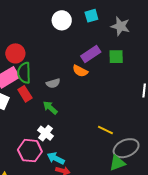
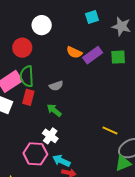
white circle: (62, 20) -> (42, 25), moved
red circle: (15, 53) -> (22, 48), moved
orange semicircle: (80, 71) -> (74, 52), moved
red rectangle: (25, 94) -> (28, 97), turned 49

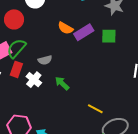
green semicircle: (27, 76) -> (16, 48), turned 40
green arrow: (54, 110) -> (62, 83), moved
white cross: (50, 136) -> (34, 80), moved

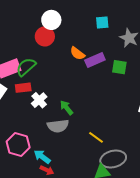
red circle: (14, 19) -> (45, 36), moved
gray semicircle: (45, 60) -> (58, 126), moved, size x1.5
red rectangle: (16, 69) -> (23, 88), turned 56

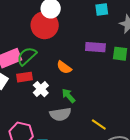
red circle: (45, 36) -> (45, 25), size x1.4
orange semicircle: (77, 53) -> (64, 67), moved
purple rectangle: (95, 60) -> (95, 47), turned 30

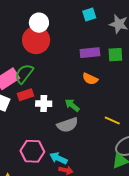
orange semicircle: (64, 67) -> (90, 79), moved
white cross: (41, 89) -> (44, 104), turned -35
yellow line: (99, 125) -> (112, 120), moved

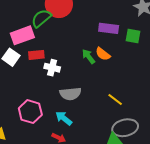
green semicircle: (24, 74) -> (41, 18), moved
green arrow: (72, 105) -> (88, 56), moved
cyan arrow: (58, 158) -> (64, 118), moved

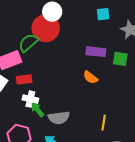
green arrow: (88, 56) -> (37, 110), moved
white cross: (52, 68) -> (30, 99), moved
yellow line: (115, 100) -> (104, 123), turned 63

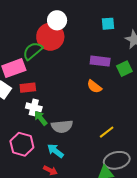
green square: (120, 59) -> (124, 69), turned -35
yellow line: (104, 123) -> (107, 132), turned 42

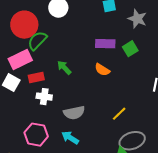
red circle: (50, 37) -> (24, 25), moved
green arrow: (41, 118) -> (64, 68), moved

